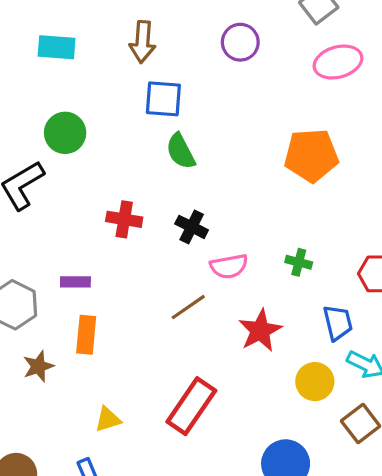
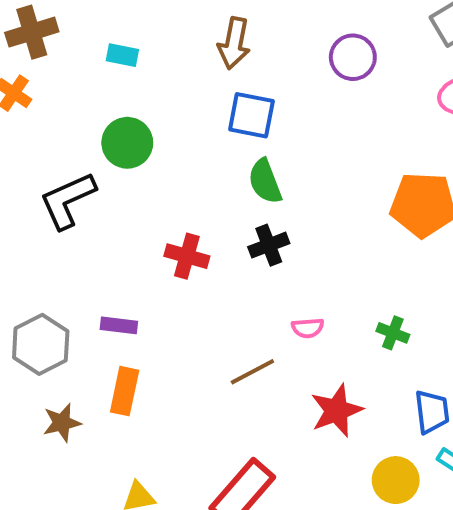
cyan rectangle: (57, 47) -> (122, 55), moved, size x0.7
black cross: (192, 227) -> (269, 245), moved, turned 36
pink semicircle: (229, 266) -> (308, 328), size x0.7

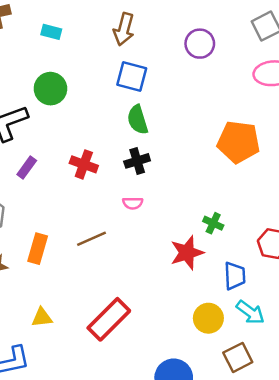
purple rectangle: (119, 325) -> (27, 167), moved, turned -65
pink semicircle: (308, 328) -> (133, 203), moved
brown line: (252, 372) -> (91, 239), moved
red star: (337, 410) -> (187, 253), moved

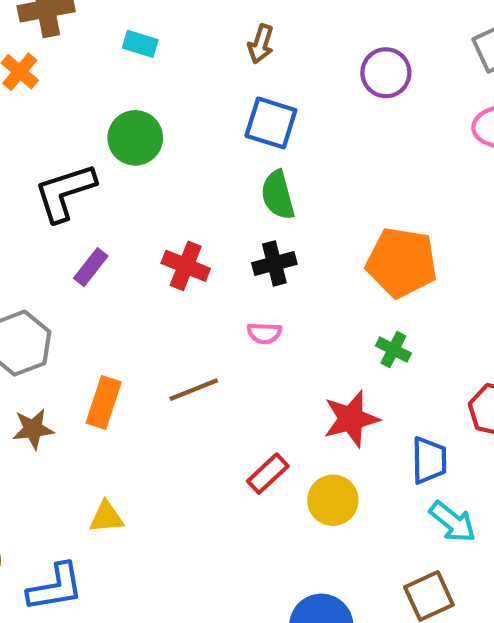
brown arrow: (124, 29) -> (261, 44), size x0.7
orange pentagon: (239, 142) -> (402, 262), moved
green cross: (213, 223) -> (393, 350), moved
yellow circle: (208, 318) -> (333, 500), moved
red rectangle: (109, 319) -> (268, 474), moved, size x0.6

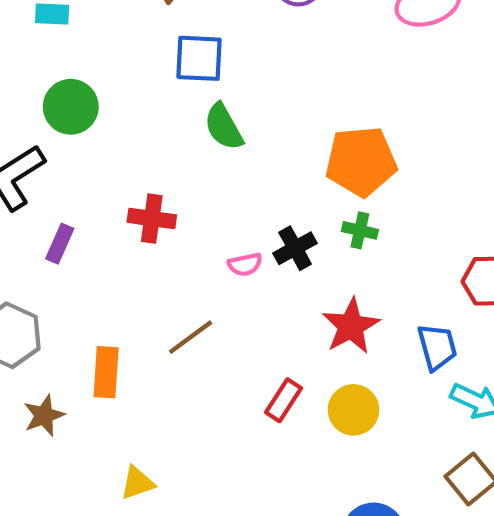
black cross: (274, 263) -> (295, 248), moved
green cross: (393, 350) -> (360, 230), moved

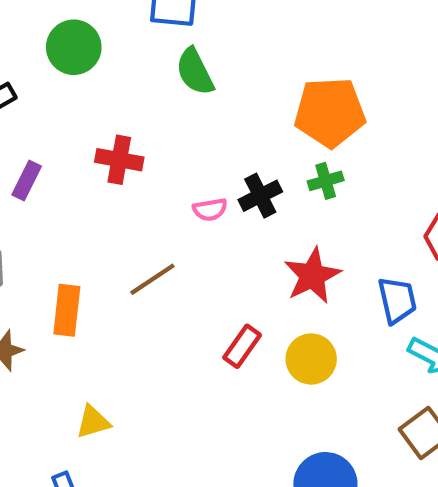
green circle: (71, 107) -> (74, 47), moved
green cross: (360, 230) -> (326, 181), turned -32

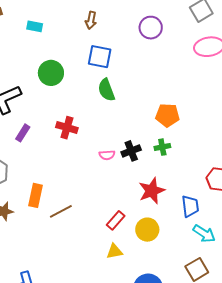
orange pentagon: (330, 112) -> (167, 115), size x0.7
brown line: (152, 279) -> (61, 211), moved
yellow triangle: (93, 422) -> (114, 251), moved

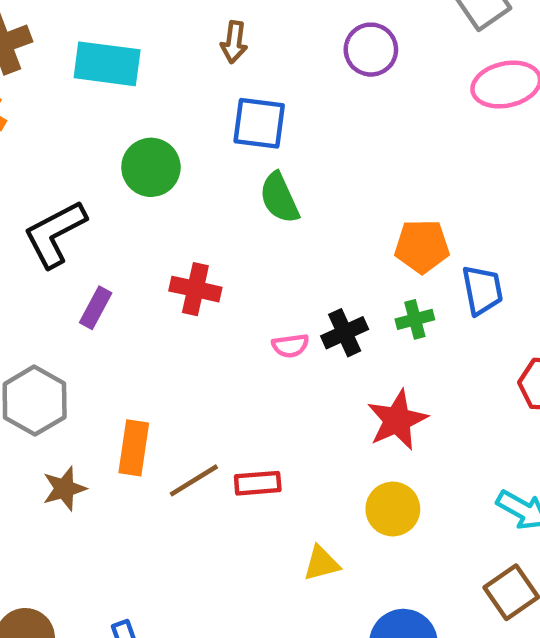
cyan rectangle: (35, 26) -> (107, 64), size x1.8
blue trapezoid: (190, 206) -> (482, 290), moved
red rectangle: (116, 220) -> (258, 483), moved, turned 48

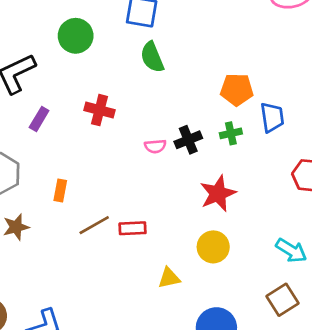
orange rectangle: (134, 448) -> (60, 191), moved, size x0.7

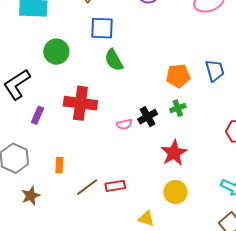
red cross: (99, 110) -> (80, 103), size x1.5
blue trapezoid: (272, 117) -> (215, 71), moved
yellow triangle: (169, 278) -> (146, 219), turned 36

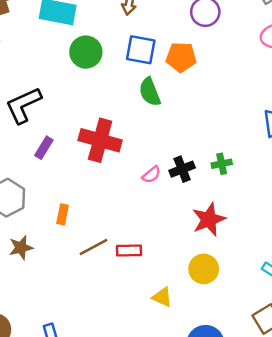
green circle: (56, 52) -> (86, 52), moved
orange pentagon: (178, 76) -> (181, 57), moved
pink semicircle: (124, 124) -> (151, 175), turned -35

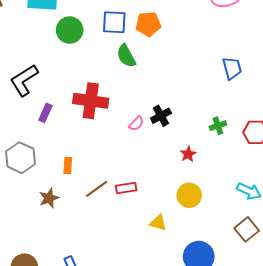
green cross: (222, 164) -> (218, 126), moved
red star: (209, 219) -> (188, 154), size x0.6
brown star: (21, 248) -> (49, 198), moved

